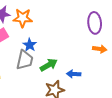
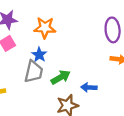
orange star: (23, 18) -> (45, 28), moved

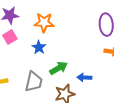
gray trapezoid: (34, 72) -> (34, 82), moved

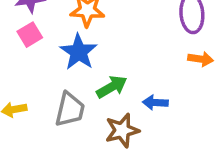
blue star: (39, 47) -> (79, 52), size x1.5

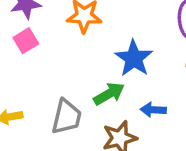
blue star: (79, 52) -> (134, 58), moved

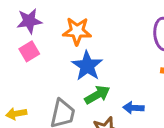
blue star: (134, 58) -> (87, 66), moved

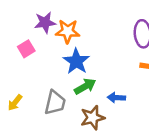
purple star: (29, 21) -> (45, 23), moved
yellow arrow: (16, 114) -> (15, 103), turned -42

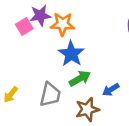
pink square: (26, 49) -> (24, 27), moved
blue arrow: (116, 98) -> (111, 90), turned -35

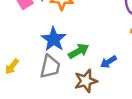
blue star: (71, 54) -> (54, 39), moved

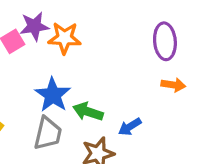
green arrow: (79, 51) -> (88, 112), turned -132

